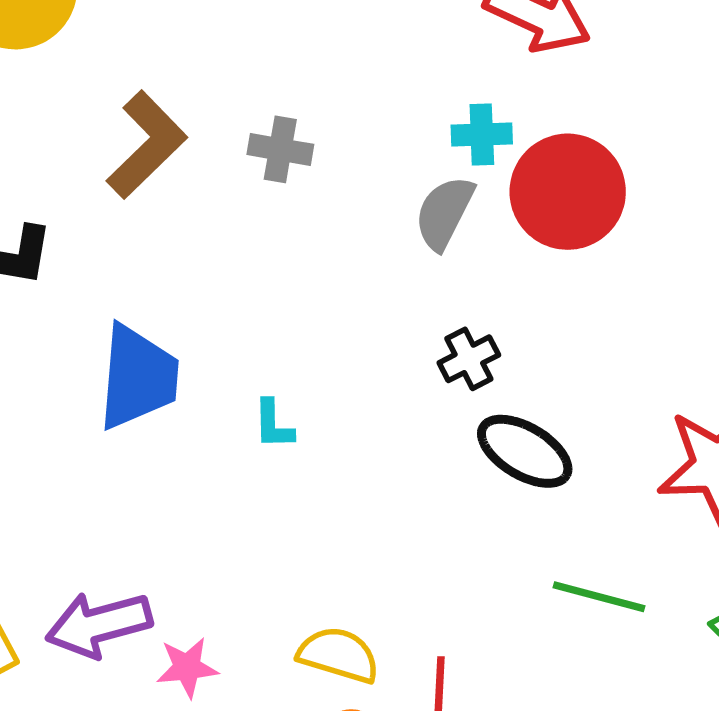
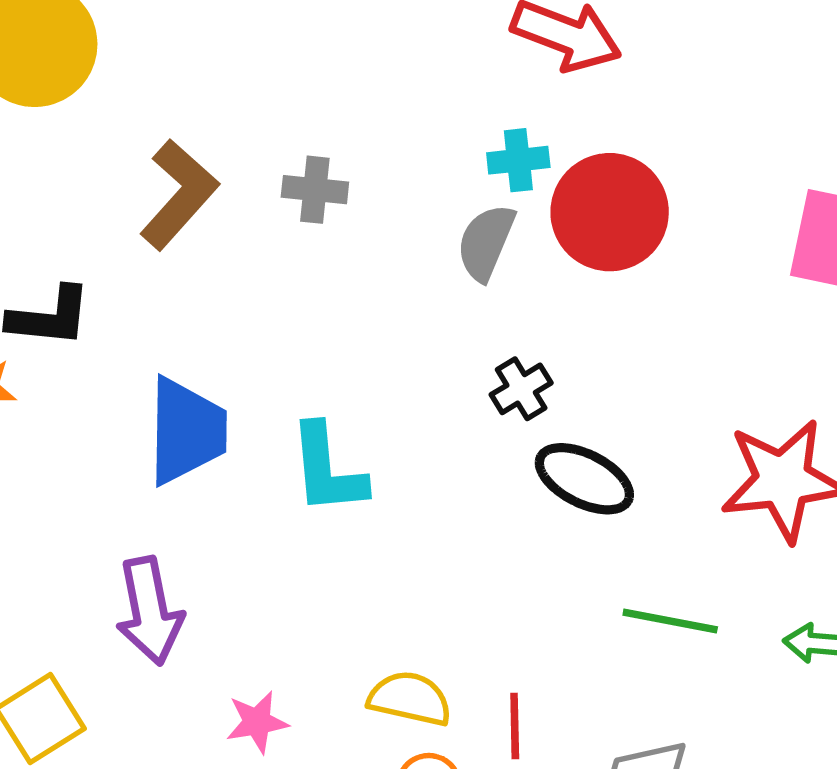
cyan L-shape: (273, 424) -> (327, 469), size x1.8
purple arrow: (99, 625) -> (150, 611), moved, turned -82

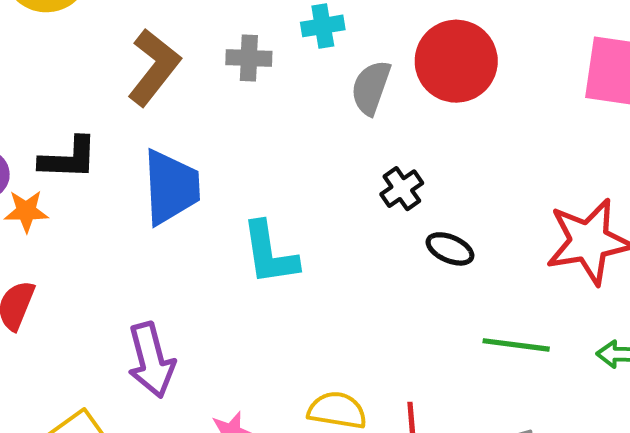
cyan cross: (518, 160) -> (323, 26), moved
blue trapezoid: (186, 431) -> (171, 187), moved
black ellipse: (584, 479) -> (450, 249), size x0.7

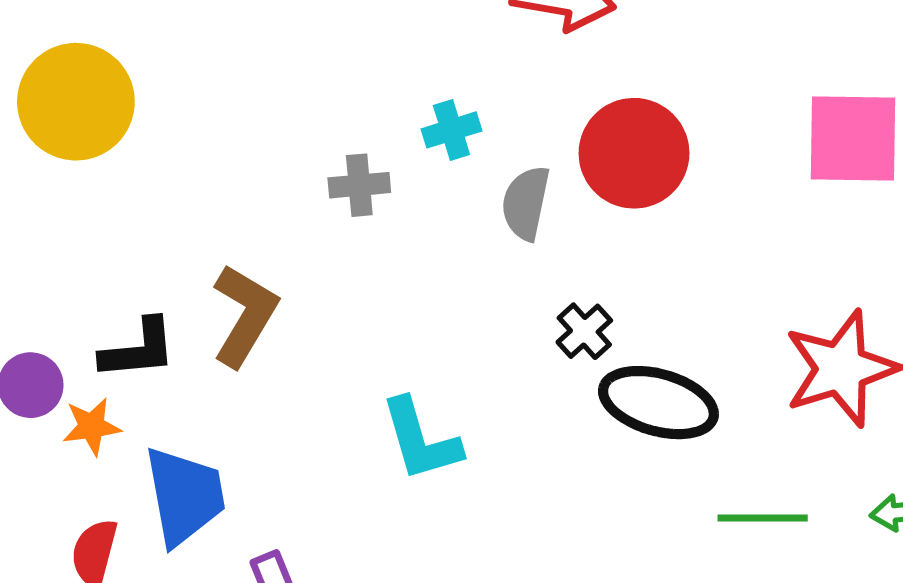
brown L-shape: (154, 67) -> (245, 315), moved
blue trapezoid: (171, 187) -> (185, 496), moved
black ellipse: (450, 249) -> (658, 403), size x1.8

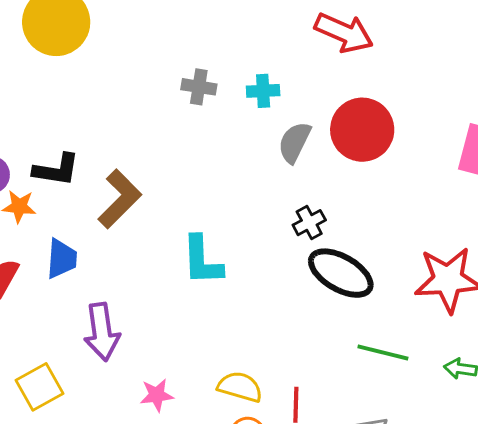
gray cross: (359, 185) -> (199, 87), moved
brown L-shape: (245, 315) -> (120, 199), moved
blue trapezoid: (185, 496) -> (62, 259), size x0.7

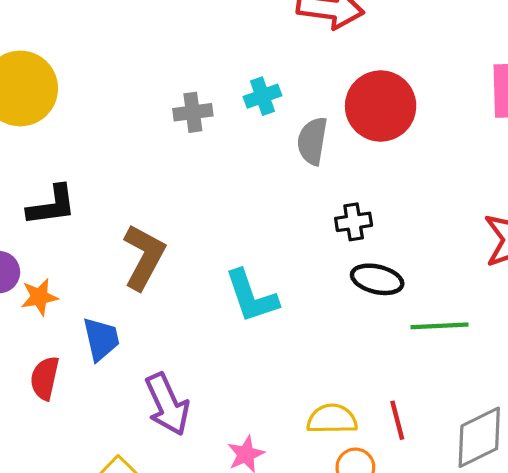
black L-shape: (56, 170) -> (52, 205), moved
black cross: (309, 223) -> (354, 222), turned 36
black ellipse: (341, 273) -> (377, 279), moved, size x0.7
green line: (383, 353) -> (440, 326), moved

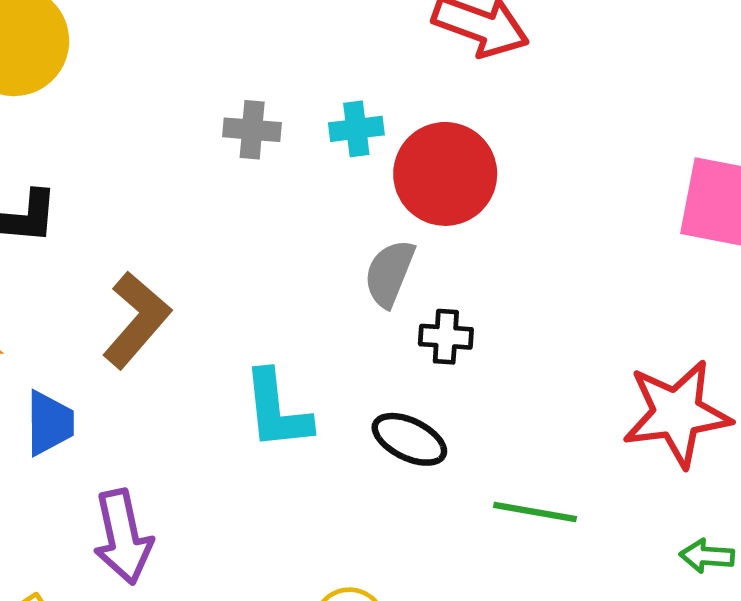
red circle: (381, 106) -> (445, 174), moved
gray semicircle: (312, 141) -> (389, 273), moved
black ellipse: (377, 279) -> (409, 439), moved

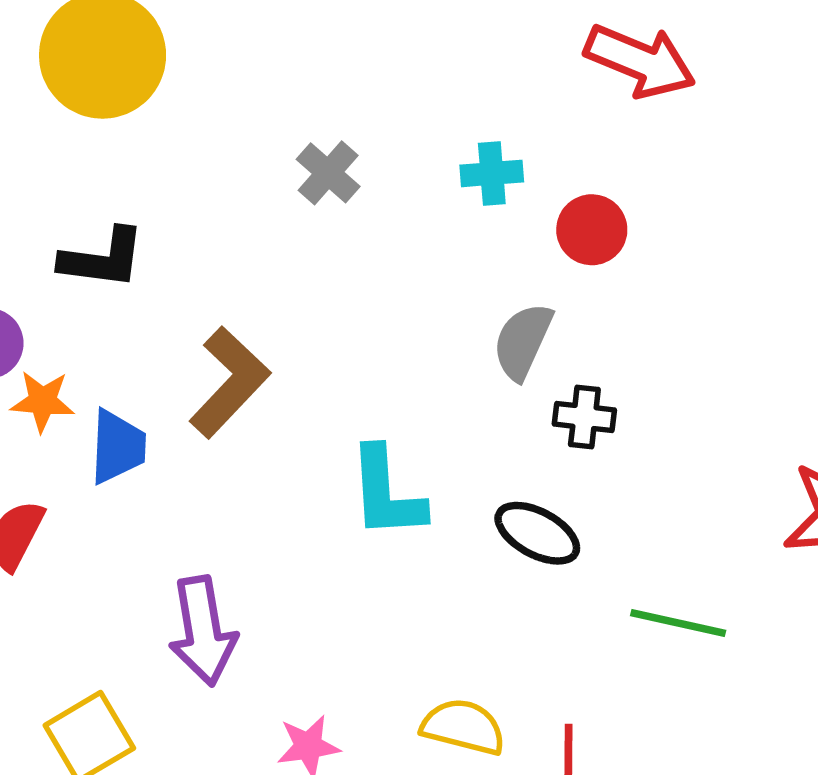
gray cross: (252, 130) -> (328, 173), moved, turned 34
red circle: (445, 174) -> (592, 230), size x0.6
blue trapezoid: (50, 423) -> (118, 447), moved

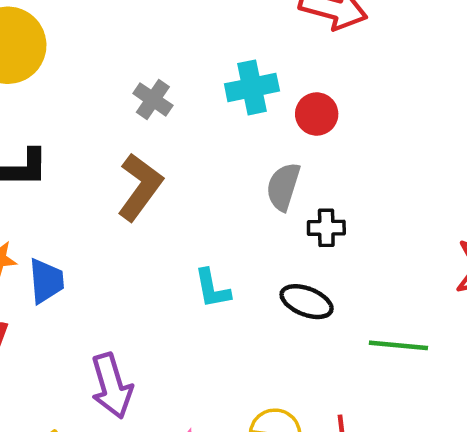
cyan cross: (492, 173) -> (252, 87), size x1.4
brown L-shape: (229, 382) -> (140, 187), moved
cyan L-shape: (386, 493) -> (212, 289), size x0.7

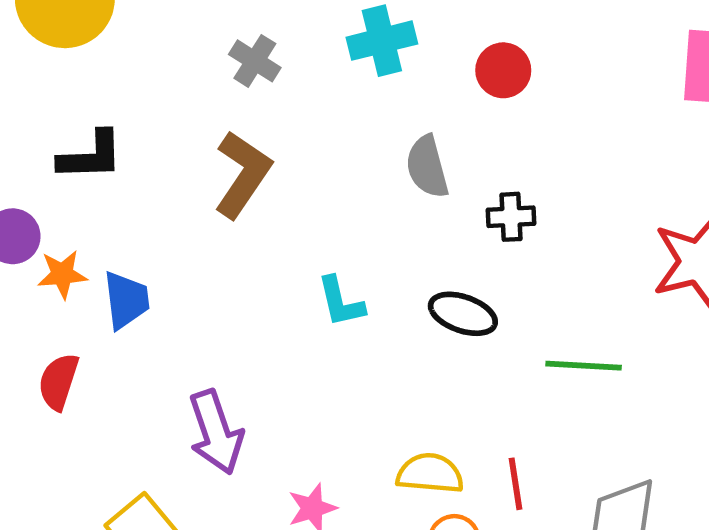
red circle: (317, 114) -> (503, 70), moved
gray semicircle: (283, 187) -> (427, 167), turned -30
black cross: (326, 228) -> (511, 217), moved

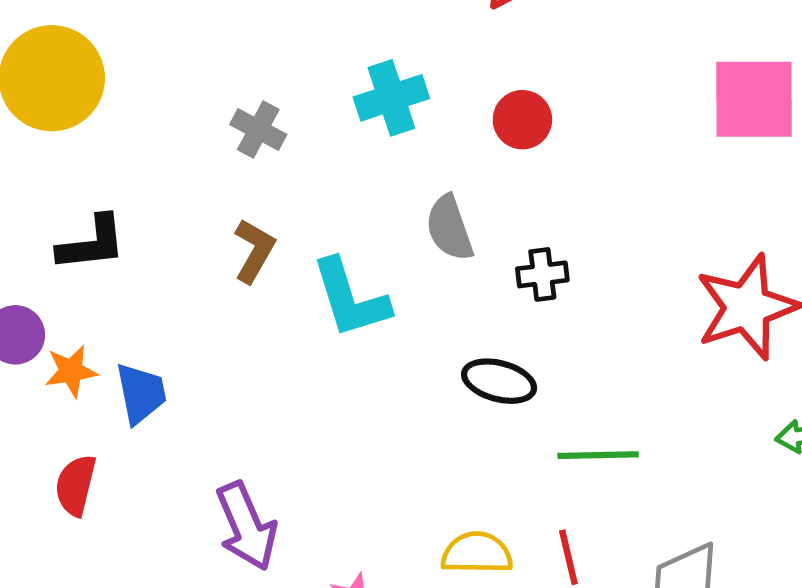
brown L-shape: (242, 174) -> (254, 251), size x0.7
cyan L-shape: (341, 302) -> (350, 298), moved, size x1.5
green line: (584, 366) -> (598, 455), moved

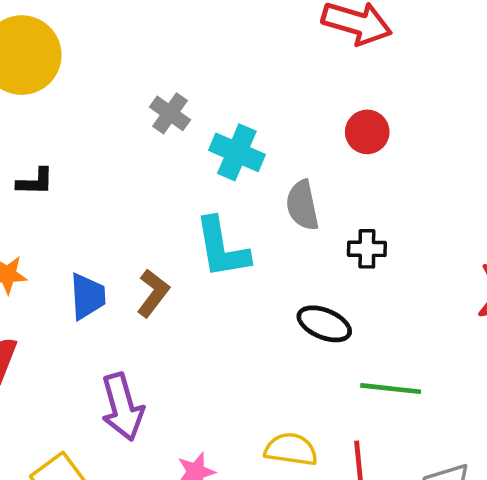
cyan cross: (391, 98) -> (237, 152), moved, turned 34
black L-shape: (92, 243) -> (35, 182), size x0.7
brown L-shape: (254, 251) -> (153, 293), moved
blue trapezoid: (141, 393) -> (88, 296), moved

